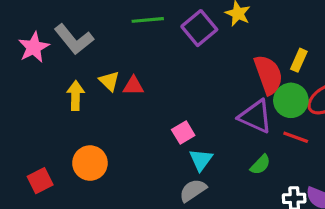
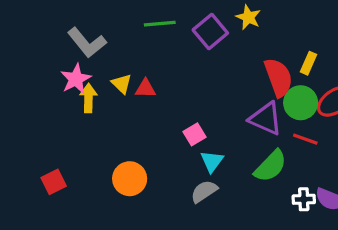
pink star: (34, 47) -> (76, 79), moved
orange circle: (90, 163) -> (130, 179), moved
green semicircle: (260, 165) -> (270, 166), size x1.6

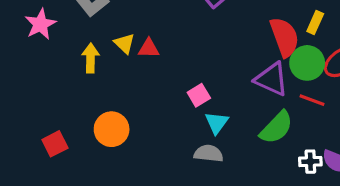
pink star: (76, 79) -> (40, 24), moved
orange circle: (130, 179) -> (112, 129), moved
gray semicircle: (204, 191) -> (209, 153), turned 40

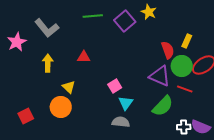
red semicircle: (284, 37) -> (168, 50), size x0.7
yellow triangle: (124, 44) -> (69, 87), moved

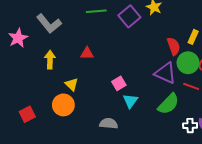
gray semicircle: (121, 122) -> (109, 124), moved

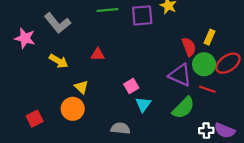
purple square: (129, 16) -> (142, 15), turned 35
pink star: (18, 38) -> (25, 38), turned -30
yellow arrow: (50, 60) -> (59, 61), turned 120

